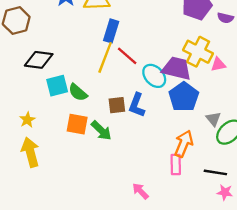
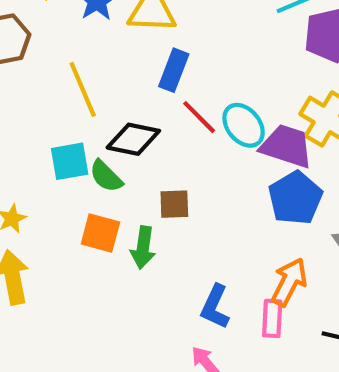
yellow line: (105, 57) -> (83, 89), moved, turned -48
black diamond: (39, 60) -> (133, 139), moved
cyan ellipse: (154, 76) -> (244, 125), moved
blue L-shape: (137, 105) -> (215, 307), moved
green arrow: (101, 130) -> (143, 248), turned 50

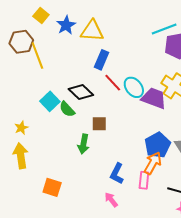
yellow line: (83, 89) -> (37, 56), moved
black diamond: (133, 139) -> (81, 92), turned 30
cyan square: (70, 161) -> (50, 101), turned -36
blue pentagon: (295, 198) -> (158, 145), moved
orange square: (100, 233) -> (52, 187), moved

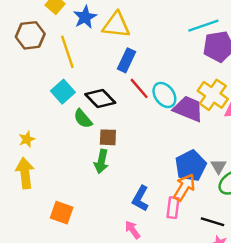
yellow line: (37, 56) -> (67, 52), moved
cyan square: (50, 101) -> (63, 92), moved
brown square: (99, 124) -> (108, 137), moved

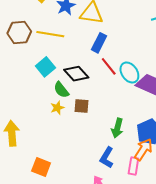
brown hexagon: (30, 35) -> (19, 32), moved
yellow line: (67, 52) -> (50, 34), turned -64
yellow star: (27, 139) -> (57, 108), moved
green arrow: (101, 161) -> (117, 128), moved

